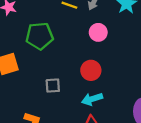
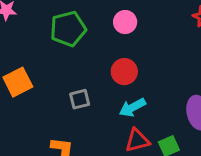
green pentagon: (39, 36) -> (68, 29), moved

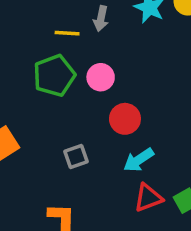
pink circle: (125, 22) -> (101, 77), moved

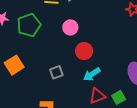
green pentagon: (54, 75) -> (29, 25), moved

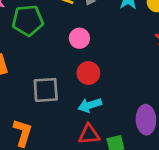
gray square: (56, 72) -> (46, 90), size x1.5

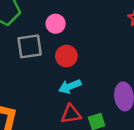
gray square: (46, 90) -> (30, 46), moved

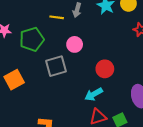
red circle: (66, 56) -> (105, 69), moved

